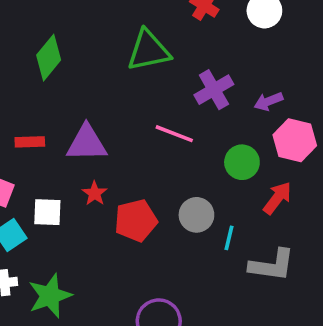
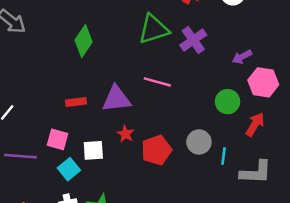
purple cross: (214, 90) -> (193, 40), moved
pink line: (174, 134) -> (157, 82), moved

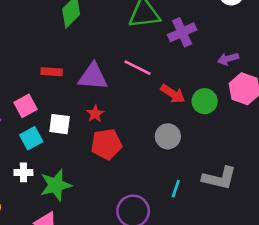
red arrow: (255, 124) -> (173, 94), moved, turned 80
pink square: (58, 139) -> (26, 106), turned 35
red pentagon: (156, 150) -> (106, 144), moved
cyan line: (224, 156) -> (176, 189), moved

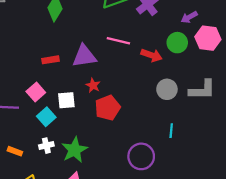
green circle: (205, 101) -> (177, 43), moved
gray circle: (168, 136) -> (167, 89), moved
gray L-shape: (219, 178) -> (202, 90), moved

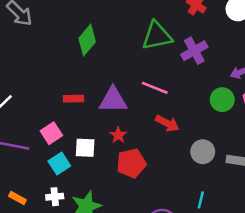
red arrow: (152, 55) -> (167, 123), moved

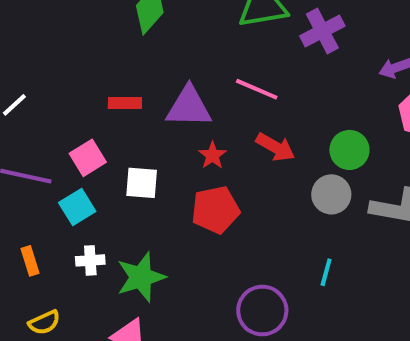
green circle: (222, 100) -> (349, 150), moved
red star: (118, 135) -> (212, 155), moved
cyan square: (59, 164) -> (77, 207), moved
orange rectangle: (17, 198) -> (30, 261), turned 42

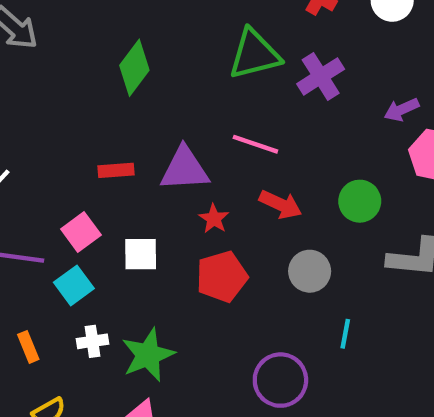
gray circle: (331, 194) -> (310, 271), moved

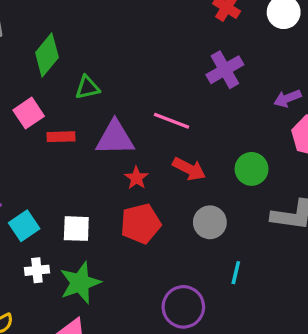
green triangle: (254, 54) -> (87, 88), moved, size x0.6
green diamond: (134, 68) -> (47, 55), moved
pink square: (81, 232) -> (29, 113), moved
white square: (141, 254) -> (76, 229), moved

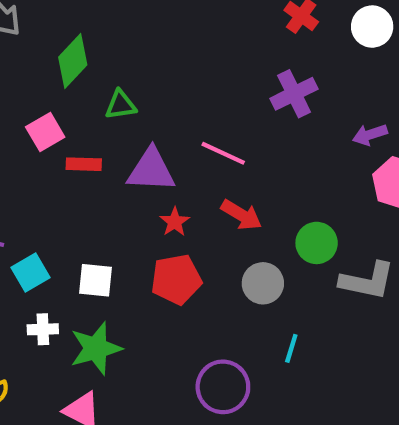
green circle: (252, 169) -> (317, 243), moved

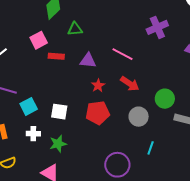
purple triangle: (151, 170) -> (88, 61), size x0.7
green star: (96, 348) -> (58, 144), size x0.7

